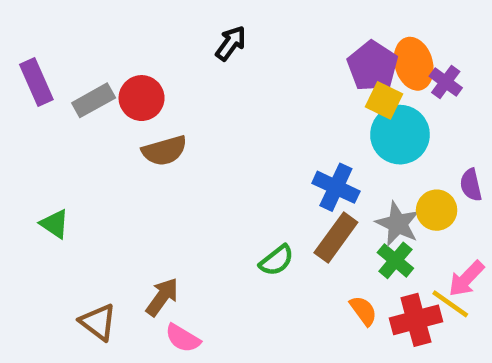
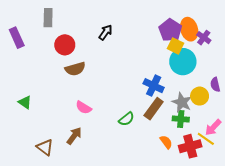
black arrow: (231, 43) -> (106, 32), moved
gray rectangle: (94, 100) -> (48, 18), moved, turned -60
green cross: (395, 260) -> (181, 119), turned -35
pink semicircle: (183, 338) -> (84, 108), moved

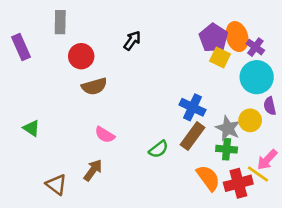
cyan circle: (183, 62) -> (257, 77), moved
orange semicircle: (166, 142) -> (208, 178), size x1.5

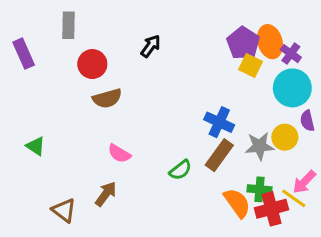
gray star: (228, 128) -> (259, 146), turned -30
green cross: (227, 149) -> (259, 189), moved

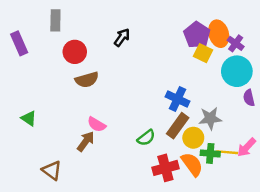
yellow circle: (285, 137) -> (193, 138), moved
brown arrow: (106, 194) -> (86, 141), moved
yellow line: (294, 198) -> (227, 152), moved, turned -30
red cross: (271, 209) -> (165, 168), moved

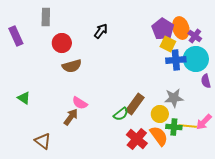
blue cross: (178, 99) -> (176, 60), moved, turned -30
brown rectangle: (178, 126) -> (135, 104), moved
red cross: (165, 168) -> (137, 139), turned -35

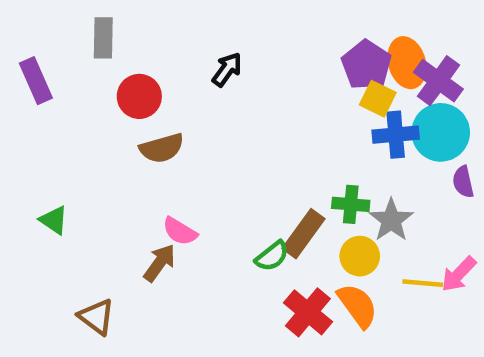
purple cross: (195, 36) -> (438, 81), size x1.5
gray star: (174, 98) -> (391, 220), turned -30
green cross: (174, 127) -> (351, 204), moved

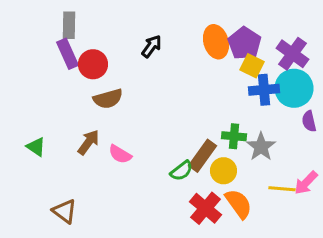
orange ellipse: (407, 63) -> (216, 42), moved
purple rectangle: (36, 81) -> (67, 54), moved
yellow circle: (360, 256) -> (223, 171), moved
brown arrow: (160, 263) -> (88, 142), moved

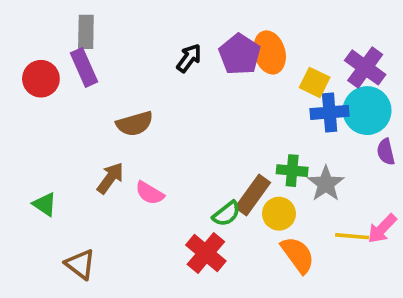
purple pentagon: (244, 43) -> (240, 54), moved
red circle: (93, 64) -> (41, 79), moved
green triangle: (36, 147) -> (45, 204), moved
red cross: (205, 208) -> (206, 253), moved

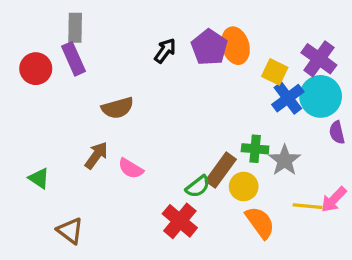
blue cross: (330, 112) -> (288, 98), turned -32

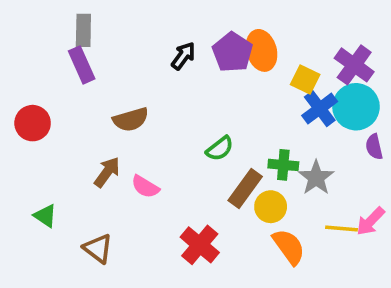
red circle: (36, 69) -> (33, 123), moved
green triangle: (39, 178) -> (45, 216), moved
green semicircle: (198, 186) -> (220, 149), moved
brown triangle: (70, 231) -> (98, 248), moved

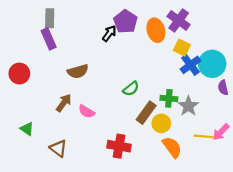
purple pentagon: (232, 52) -> (126, 22), moved
purple cross: (354, 65) -> (179, 20), moved
red cross: (200, 245) -> (119, 146), turned -30

